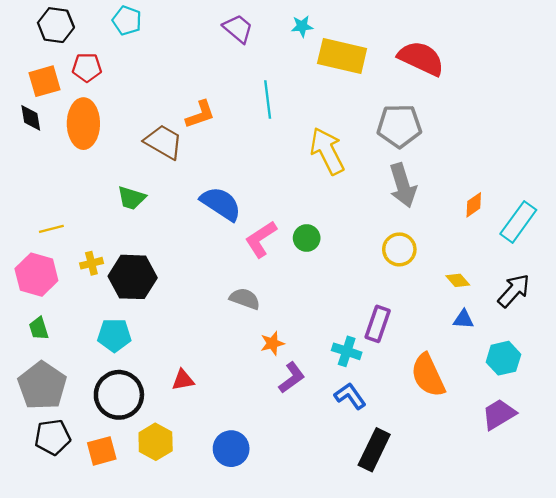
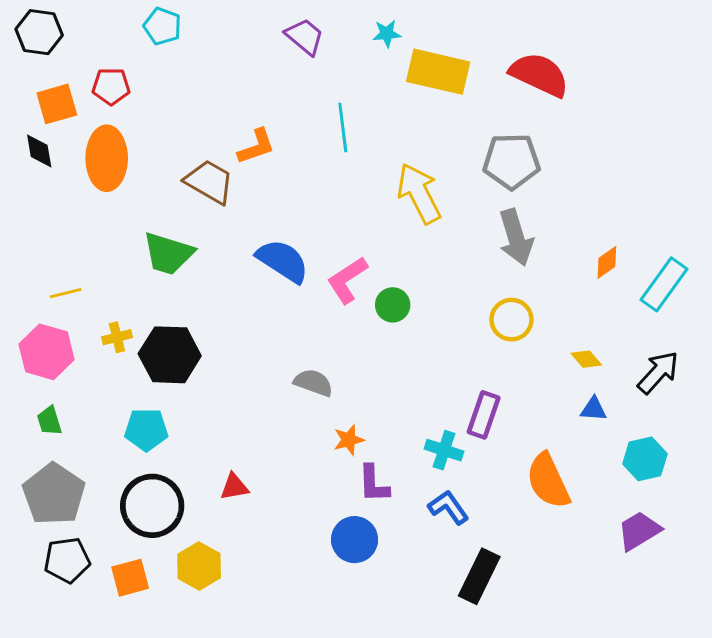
black hexagon: (56, 25) -> (39, 32), moved
green trapezoid: (131, 198) -> (168, 254), size x1.4
pink L-shape: (261, 239) -> (347, 280), moved
purple L-shape: (292, 378) -> (374, 484), turned 124
blue circle: (231, 449) -> (355, 540), moved

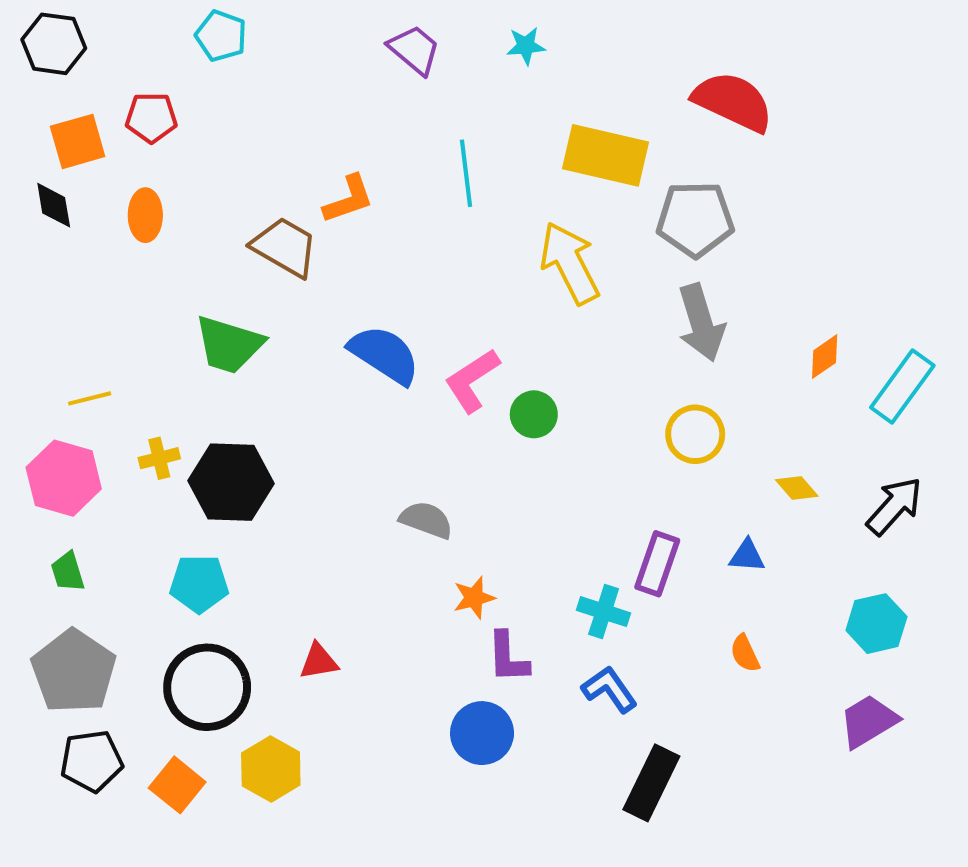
yellow rectangle: (438, 72) -> (606, 155), moved
orange ellipse: (107, 158) -> (145, 215), size x0.6
blue triangle: (594, 409) -> (747, 556), moved
orange semicircle: (548, 481) -> (745, 653), size x0.5
orange square: (130, 578) -> (177, 785), turned -36

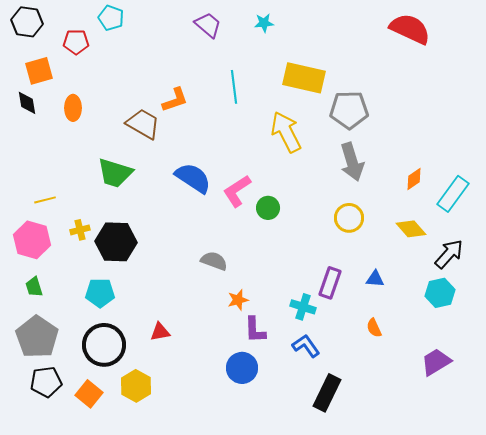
red semicircle: (733, 102) -> (410, 29), moved
red pentagon: (151, 118) -> (76, 42), moved
yellow diamond: (797, 488) -> (411, 229), moved, size x1.4
cyan hexagon: (876, 624) -> (440, 293), moved

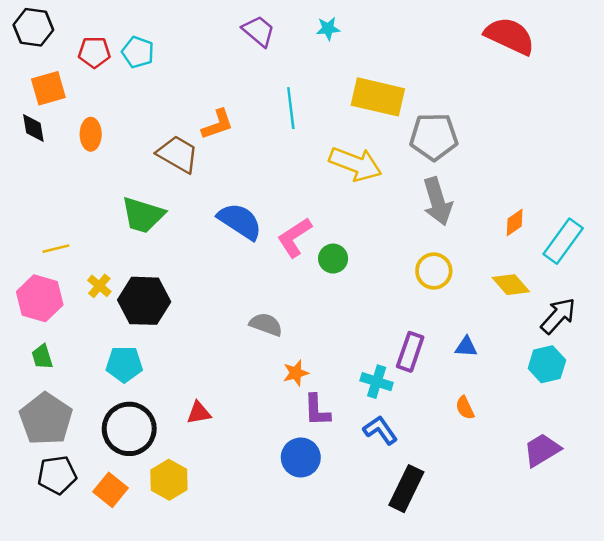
cyan pentagon: (111, 18) -> (138, 52), moved
yellow arrow: (286, 132) -> (355, 164), turned 138
yellow cross: (80, 230) -> (99, 286), turned -36

